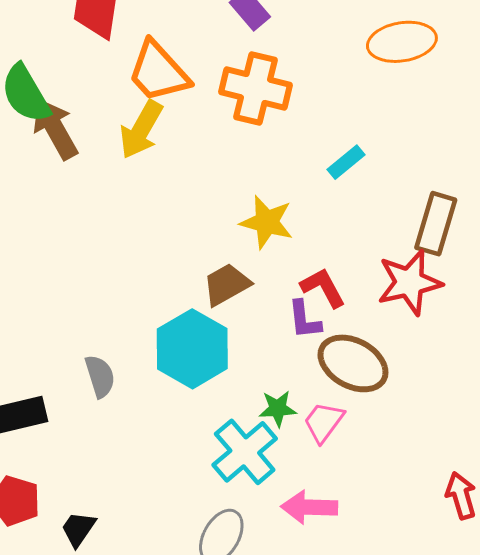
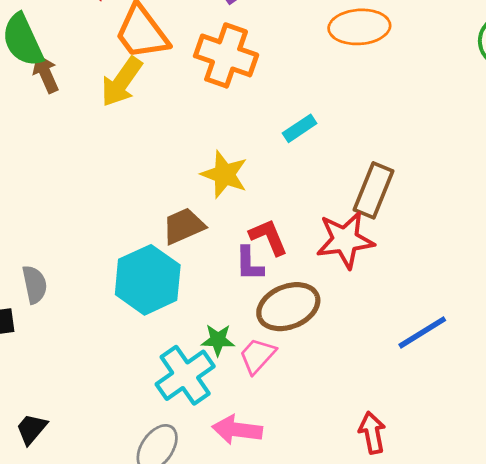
brown arrow: (55, 129) -> (46, 74), size x0.7
brown ellipse: (353, 363) -> (288, 307), turned -56
gray semicircle: (100, 376) -> (35, 284), moved

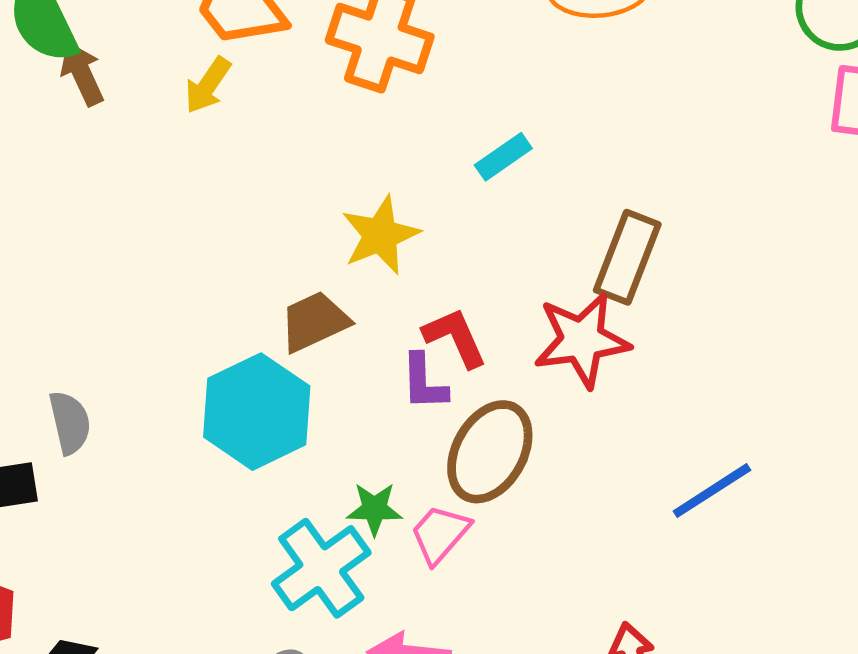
yellow arrow: (122, 82) -> (208, 85), size x0.7
yellow star: (224, 174) -> (380, 235), turned 30
brown ellipse: (288, 307) -> (490, 452), turned -38

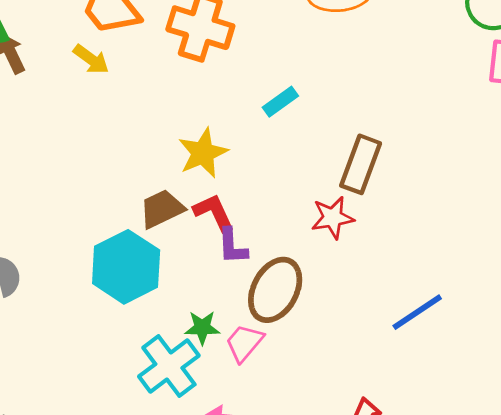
yellow arrow: (208, 85) -> (91, 59), turned -87
red L-shape: (455, 337) -> (214, 213), moved
red star: (582, 340) -> (333, 218), size x0.7

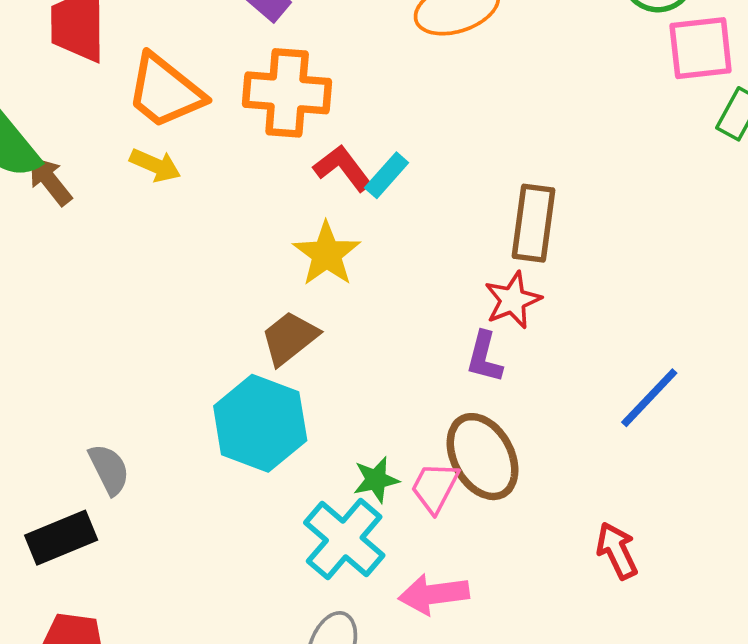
cyan rectangle: (280, 102) -> (387, 175), moved
red L-shape: (214, 213) -> (343, 168), moved
purple L-shape: (232, 246) -> (484, 357), moved, turned 30
brown ellipse: (275, 290) -> (483, 457), moved, turned -44

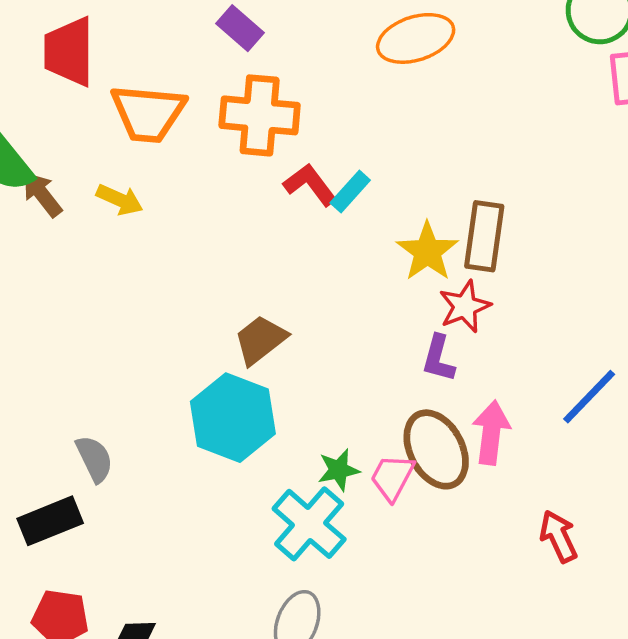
orange trapezoid: (165, 91) -> (148, 113), turned -34
yellow arrow: (155, 165) -> (120, 200), moved
yellow star: (327, 254) -> (427, 251), moved
pink arrow: (434, 594) -> (491, 433), moved, turned 104

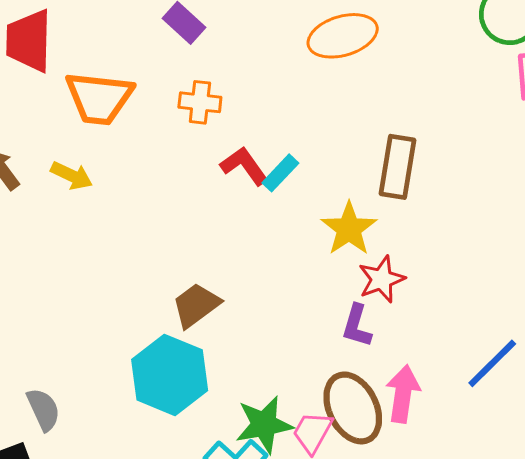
orange cross: (260, 115) -> (200, 102), size x0.6
brown rectangle: (484, 236) -> (397, 167), moved
green star: (339, 470) -> (264, 425), size x1.5

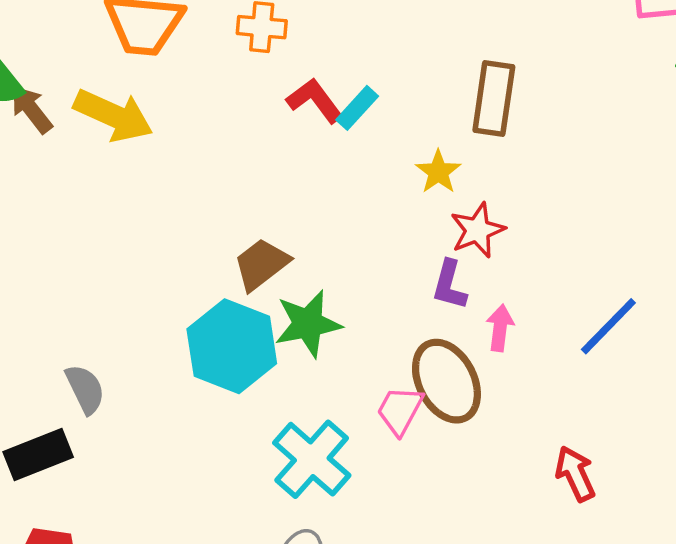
yellow arrow: (72, 176) -> (113, 115), size x1.6
yellow star: (349, 229) -> (438, 172), size x0.7
pink arrow: (403, 394) -> (500, 328), moved, size x0.7
green star: (264, 425) -> (308, 324), moved

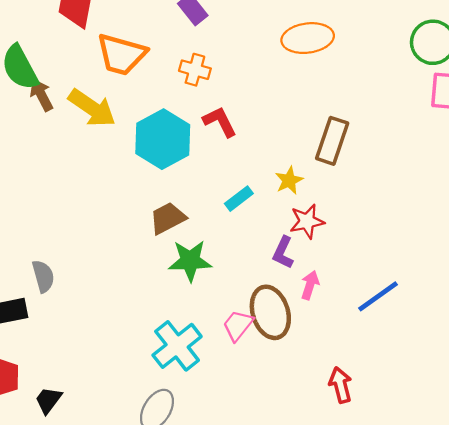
cyan rectangle: (357, 108) -> (239, 199), moved
cyan hexagon: (232, 346) -> (163, 139), moved

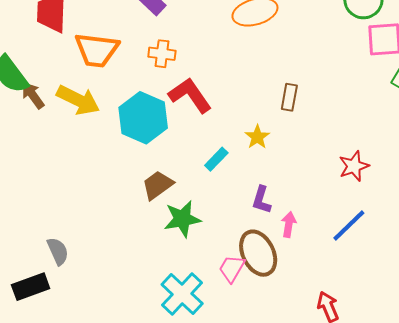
red L-shape: (220, 122) -> (190, 95), size x1.4
brown rectangle: (332, 141) -> (289, 97), size x0.7
red star: (307, 221) -> (354, 166), moved

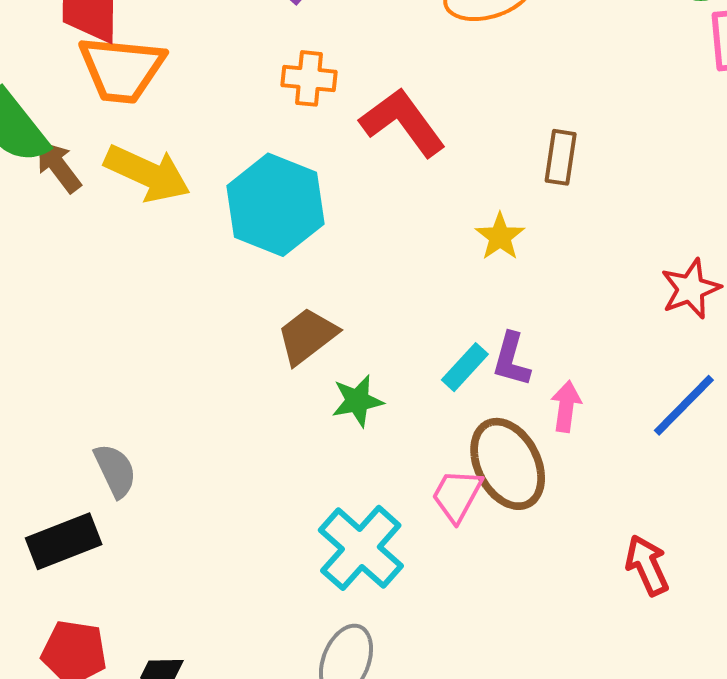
orange trapezoid: (97, 50) -> (122, 69), moved
red L-shape: (190, 95) -> (403, 122), moved
cyan rectangle: (216, 159) -> (465, 367), moved
green star: (182, 219) -> (357, 401), size x0.7

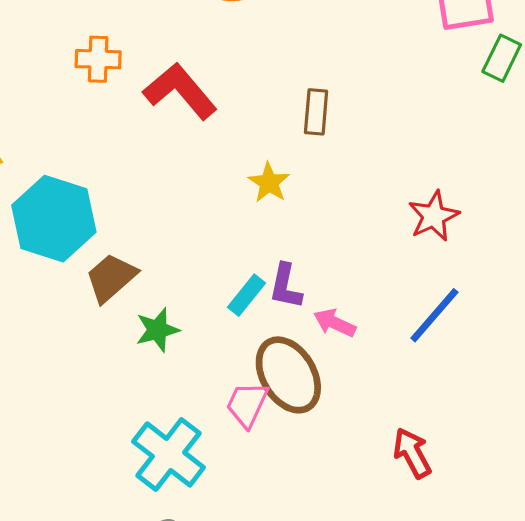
cyan hexagon: (275, 205) -> (54, 219), moved
pink arrow: (566, 406) -> (335, 323), turned -69

